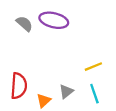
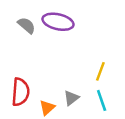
yellow line: (93, 67) -> (100, 71), turned -48

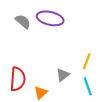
gray triangle: (71, 98) -> (63, 75), moved

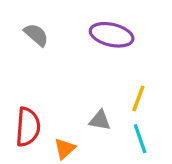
purple ellipse: (50, 18) -> (112, 35), moved
gray triangle: (63, 75) -> (100, 120), turned 48

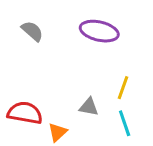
red semicircle: (28, 127) -> (25, 113), turned -84

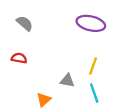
purple ellipse: (99, 31) -> (91, 23), moved
red semicircle: (25, 113) -> (19, 58), moved, size x0.6

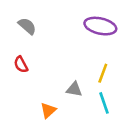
red semicircle: (19, 58) -> (21, 64), turned -128

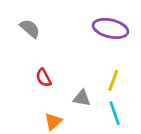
red semicircle: (21, 64) -> (44, 78), moved

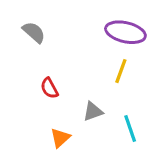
yellow line: (113, 80) -> (121, 71), moved
gray triangle: (82, 98) -> (93, 111), turned -30

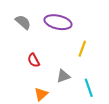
purple ellipse: (125, 32) -> (58, 22), moved

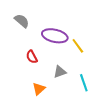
purple ellipse: (58, 22) -> (55, 36), moved
yellow line: (82, 49) -> (78, 46), turned -56

